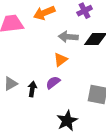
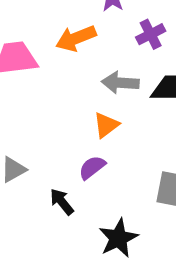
black arrow: (32, 89) -> (62, 202), moved, turned -48

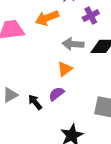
black arrow: (62, 202) -> (35, 102), moved

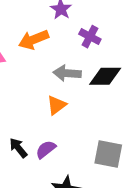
purple cross: (91, 16) -> (90, 37), turned -35
purple semicircle: (56, 94) -> (46, 149), moved

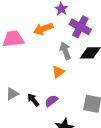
purple cross: (90, 37) -> (80, 27), size x1.5
gray arrow: (67, 73) -> (65, 51), turned 66

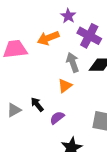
black arrow: (33, 100) -> (37, 104), moved

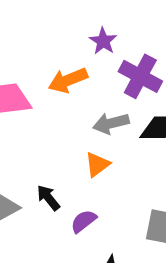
gray arrow: (73, 62) -> (111, 123), turned -84

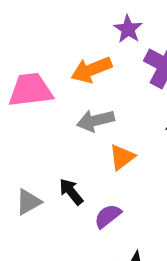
gray arrow: (111, 123) -> (96, 121), moved

